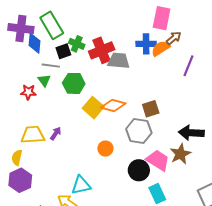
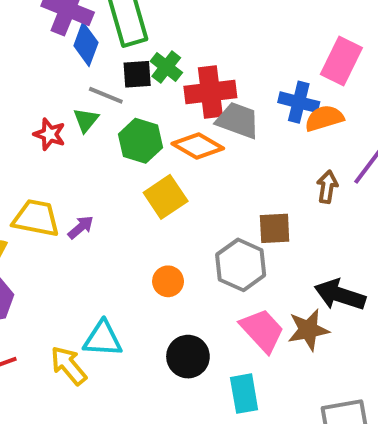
brown arrow: (174, 38) -> (327, 187), moved, turned -56
orange diamond: (113, 106) -> (198, 146), moved
black circle: (139, 170) -> (188, 357), moved

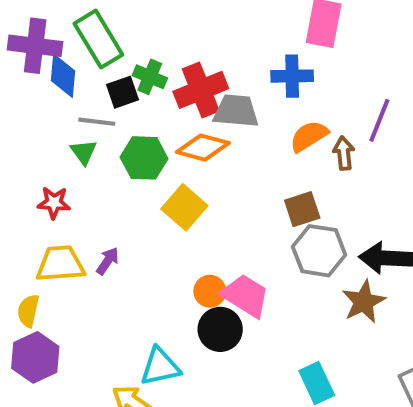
orange semicircle: (324, 118) -> (309, 136), moved
red star: (49, 134) -> (54, 203), moved
gray hexagon: (241, 265) -> (319, 251), moved
pink trapezoid: (262, 330) -> (245, 296), moved
black circle: (188, 357) -> (220, 329), moved

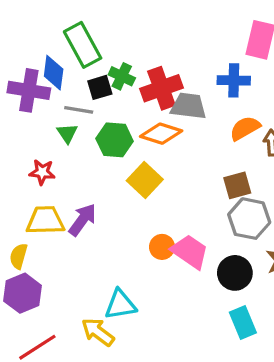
purple cross: (35, 46) -> (29, 90), moved
purple arrow: (108, 261) -> (83, 220), size x1.5
black circle: (220, 329) -> (235, 273), moved

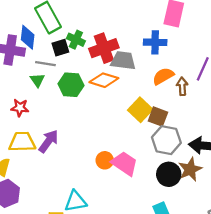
yellow square: (145, 180) -> (140, 110), moved
brown square: (237, 185) -> (158, 117), turned 36
black circle: (235, 273) -> (169, 174), moved

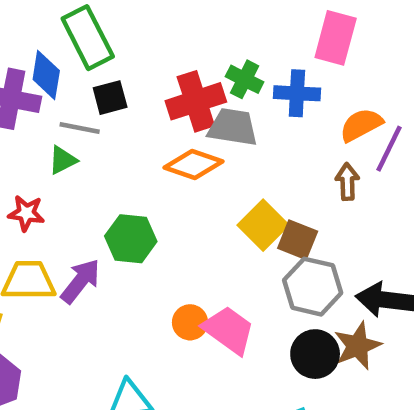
green cross: (76, 40) -> (245, 79), moved
orange semicircle: (163, 76) -> (361, 125), moved
green triangle: (37, 80) -> (63, 160), turned 35
green hexagon: (71, 85) -> (131, 239), moved

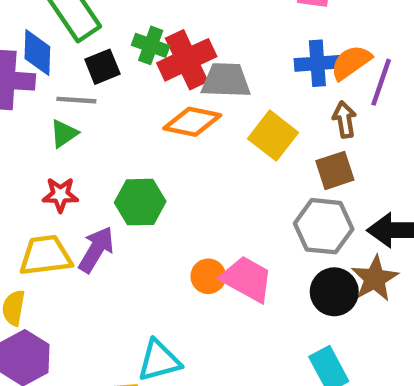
green cross: (245, 79) -> (151, 45), moved
blue cross: (297, 93) -> (317, 63), moved
red star: (26, 213) -> (60, 195), moved
yellow square: (263, 225) -> (273, 136), moved
brown square: (298, 240) -> (335, 170), moved, turned -33

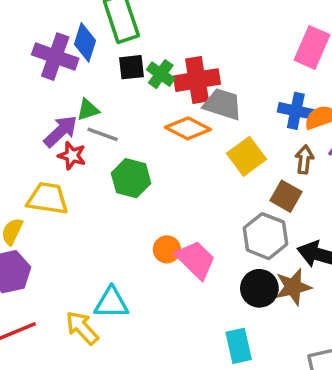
green cross: (151, 45) -> (161, 74), moved
gray line: (76, 100) -> (103, 134), moved
brown square: (335, 170) -> (286, 196), turned 32
purple arrow: (96, 250) -> (61, 131), moved

